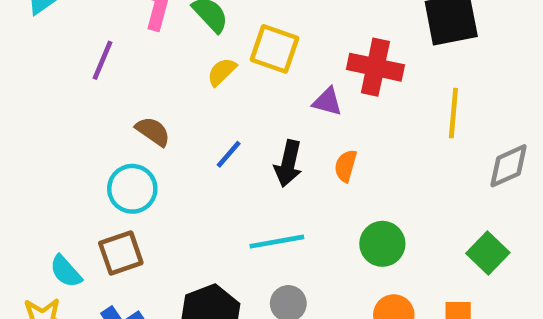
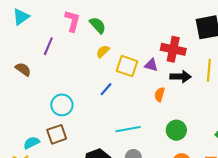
yellow square: (275, 49) -> (127, 66), moved
brown semicircle: (153, 131) -> (23, 69), moved
black arrow: (288, 164) -> (181, 77), moved, turned -102
cyan semicircle: (66, 271) -> (31, 143), turned 105

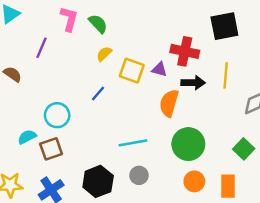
blue line: (106, 89) -> (98, 94), moved
orange semicircle: (160, 94) -> (169, 103), size x1.6
green circle: (176, 130) -> (188, 144), size x1.4
cyan semicircle: (31, 143) -> (27, 137), moved

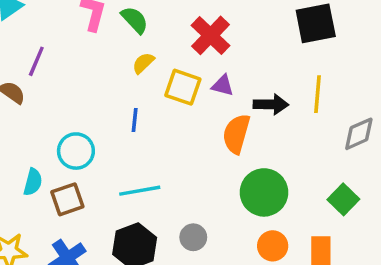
purple line: (41, 48) -> (36, 61), moved
red cross: (185, 51) -> (211, 35), moved, turned 32
blue line: (98, 94) -> (135, 120), turned -35
cyan semicircle: (27, 137) -> (33, 182), turned 132
cyan line: (133, 143) -> (140, 191), moved

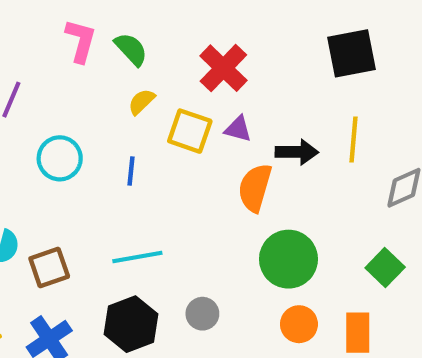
cyan circle: (76, 151) -> (60, 158), moved

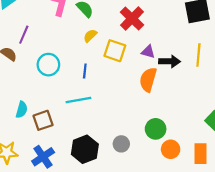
purple triangle: (238, 129) -> (148, 52), moved
cyan line: (137, 257) -> (78, 100), moved
green circle: (288, 259) -> (156, 129), moved, size x0.7

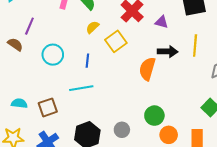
yellow square: (115, 51) -> (116, 41), turned 35
purple triangle: (148, 52) -> (162, 22), moved
cyan semicircle: (22, 110) -> (19, 103), moved, turned -98

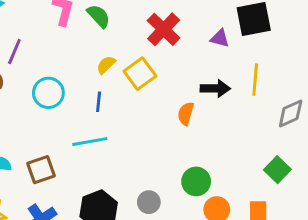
purple triangle: (162, 22) -> (220, 38), moved
yellow semicircle: (92, 27) -> (106, 65), moved
orange semicircle: (147, 69) -> (186, 114), size x0.7

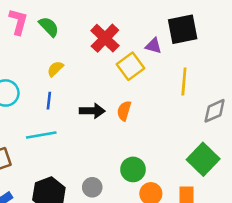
yellow square: (140, 74) -> (130, 66), moved
black arrow: (215, 88) -> (92, 111), moved
green square: (277, 170) -> (203, 159), size x1.4

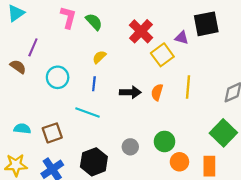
yellow line: (184, 82) -> (188, 87), moved
cyan line: (41, 135) -> (88, 113), turned 30
gray circle: (92, 187) -> (130, 147), moved

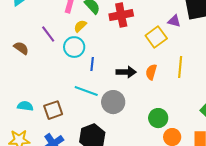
red cross: (141, 31) -> (121, 15), moved, turned 35
purple line: (33, 47) -> (48, 34), moved, turned -60
yellow semicircle: (99, 57) -> (80, 26), moved
cyan circle: (58, 77) -> (74, 47), moved
gray circle: (130, 147) -> (113, 102), moved, size x1.5

